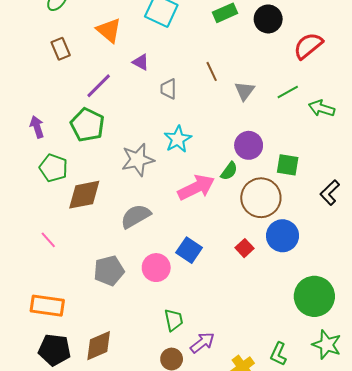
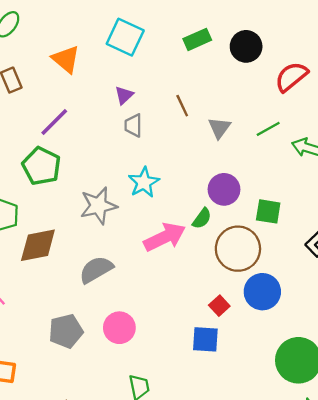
purple triangle: (141, 62) -> (124, 95), moved, turned 48
blue square: (189, 250) -> (205, 339), moved, turned -30

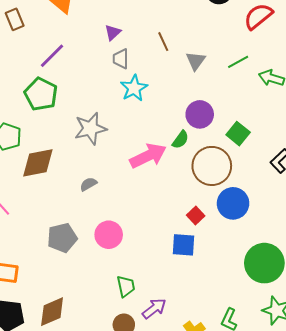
cyan star: (144, 182) -> (134, 88), moved
green square: (268, 211) -> (238, 134), turned 30
gray semicircle: (96, 270) -> (88, 184), size x0.6

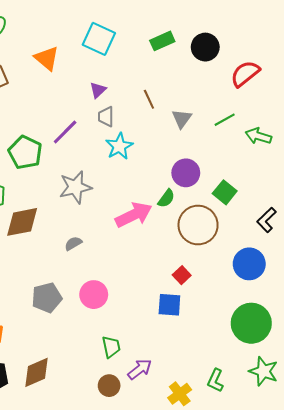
purple line: (52, 56) -> (65, 132), moved
blue circle: (233, 203) -> (249, 264), moved

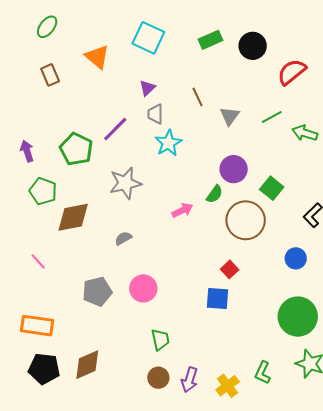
pink arrow: (134, 215) -> (182, 210), size x0.6
blue circle: (249, 264) -> (296, 258), size x0.7
purple arrow: (140, 369) -> (189, 380), moved, turned 145

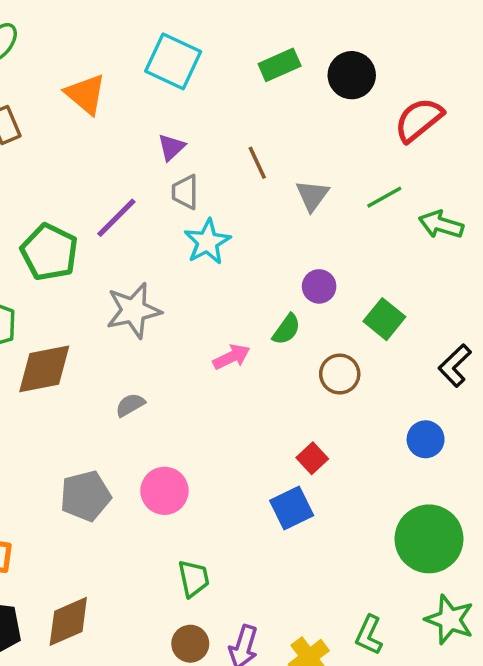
purple circle: (234, 169) -> (319, 286), size x0.7
brown circle: (246, 220) -> (340, 374), size x0.6
blue square: (218, 298) -> (292, 508), turned -30

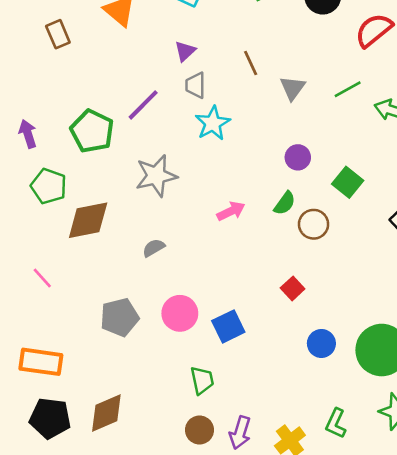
green semicircle: (286, 329) -> (285, 203), moved
blue circle: (426, 439) -> (321, 343), moved
blue square: (292, 508) -> (228, 326), moved

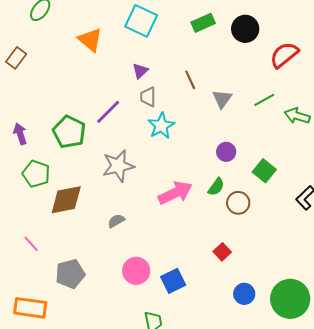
brown rectangle: (58, 34) -> (16, 58), moved, turned 60
pink arrow: (231, 211) -> (175, 193), size x1.6
gray pentagon: (120, 317) -> (70, 274), moved

